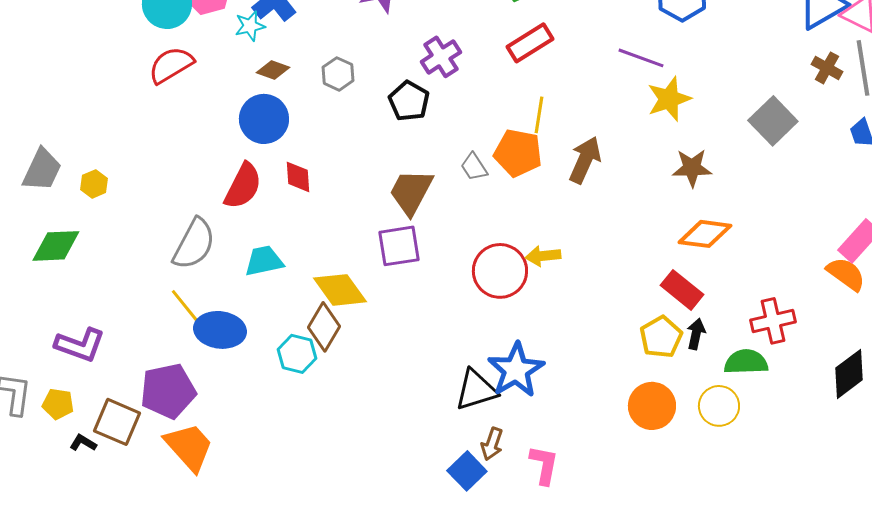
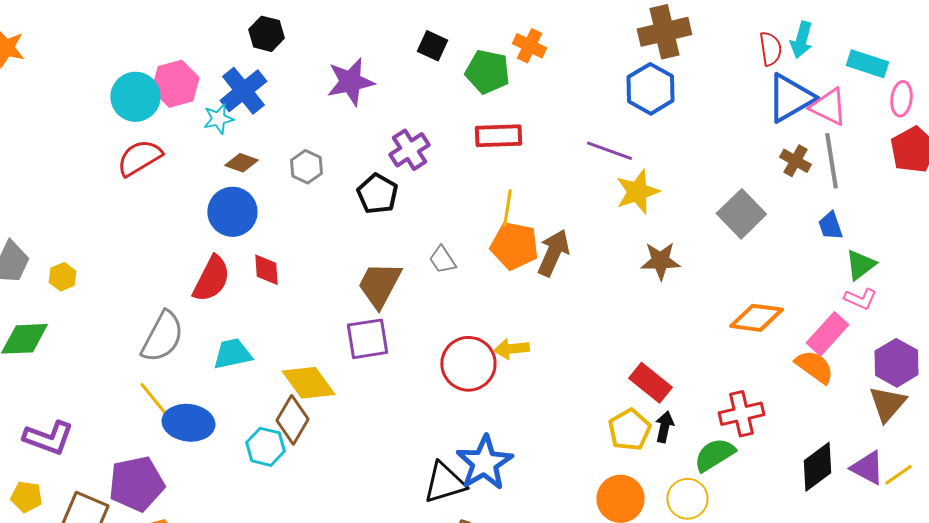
red rectangle: (530, 43) -> (498, 136), turned 30
orange pentagon: (518, 153) -> (514, 246), moved
orange diamond: (705, 234) -> (756, 318), moved
green semicircle: (746, 362) -> (714, 455), turned -30

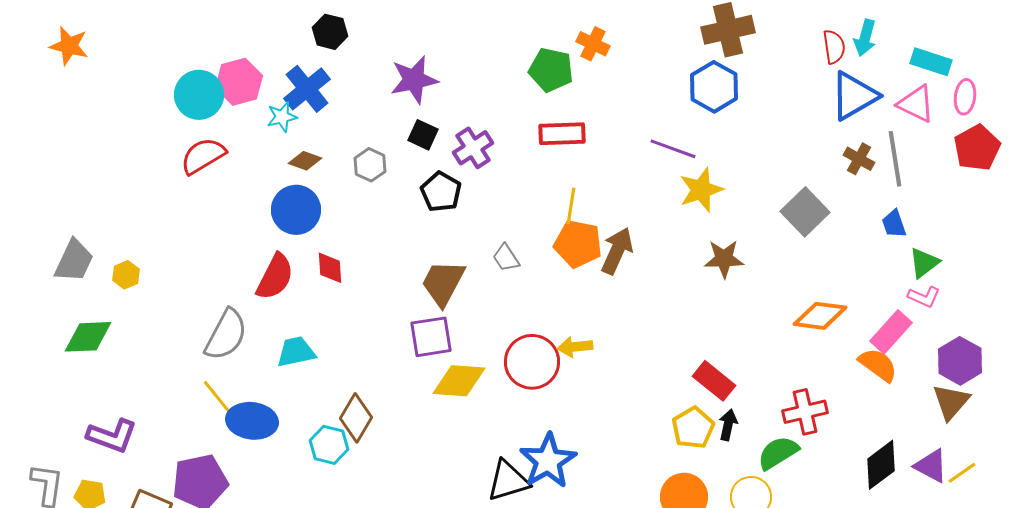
black square: (432, 46) -> (423, 135), moved
pink triangle: (828, 107) -> (916, 104), moved
yellow diamond: (308, 383) -> (459, 381), moved, turned -50

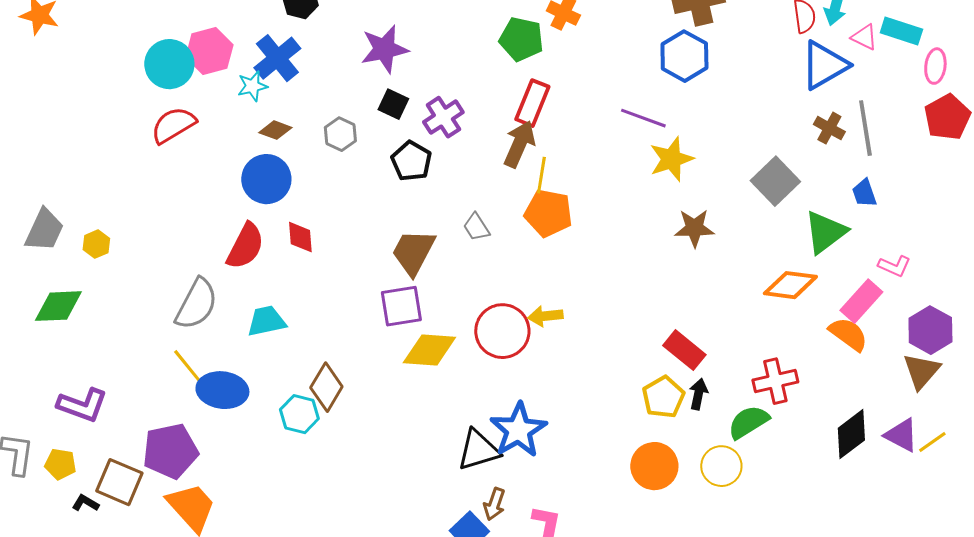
pink triangle: (916, 104) -> (864, 37), moved, size x0.7
red rectangle: (562, 134) -> (532, 103), turned -66
brown arrow: (617, 251) -> (519, 144), moved
green triangle: (924, 263) -> (825, 232), moved, size x1.4

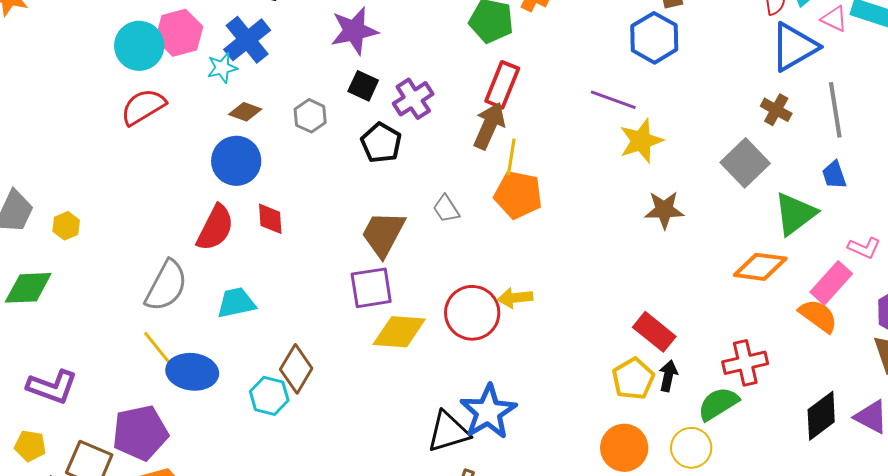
brown cross: (829, 128) -> (776, 110), moved

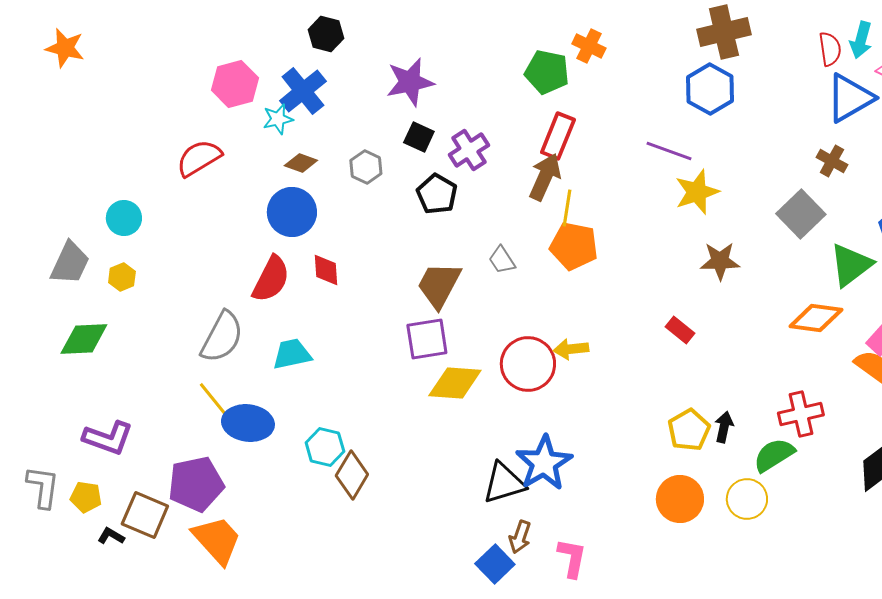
cyan circle: (139, 46) -> (124, 218), moved, size x0.7
red rectangle: (654, 332) -> (680, 330), moved, size x0.7
brown diamond: (296, 369) -> (352, 475), moved

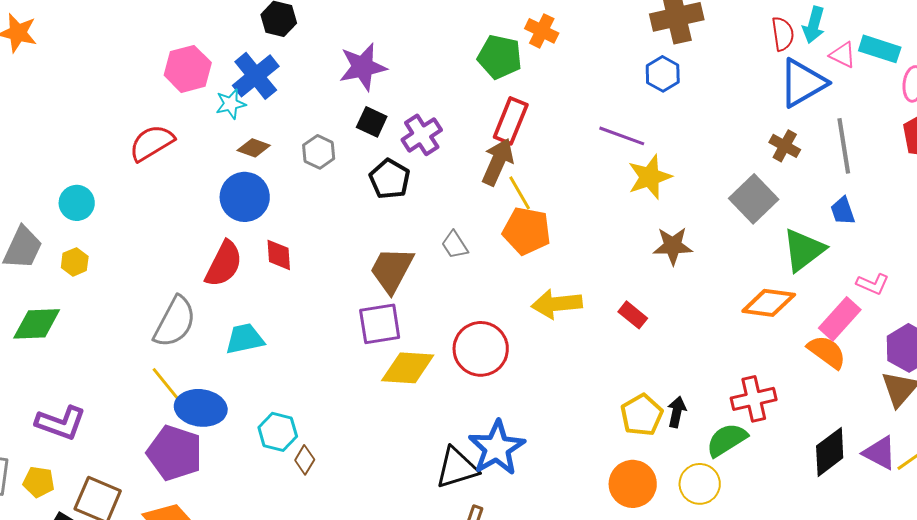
blue hexagon: (710, 89) -> (663, 74), size x0.7
yellow line: (567, 208) -> (520, 193), turned -39
yellow arrow: (571, 349) -> (557, 304), moved, size x1.4
brown diamond: (352, 475) -> (305, 460), size x0.6
purple pentagon: (196, 484) -> (175, 453), moved, turned 30

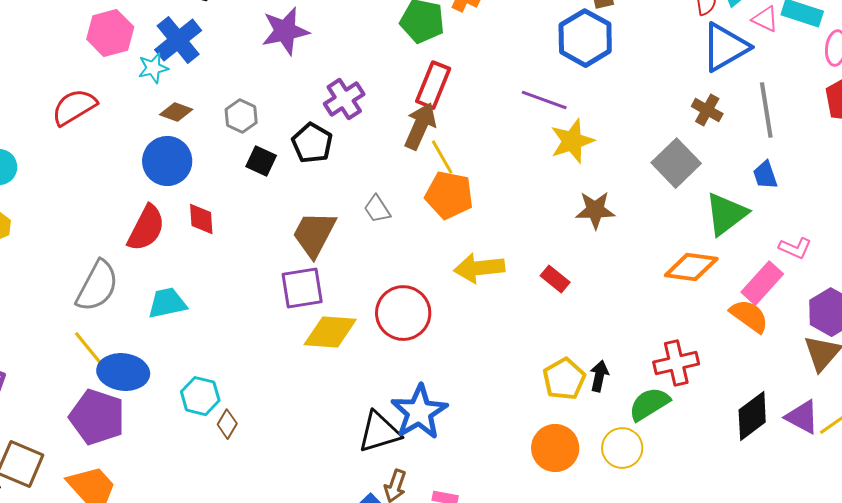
blue hexagon: (663, 74) -> (585, 38), size x1.6
black square: (372, 122) -> (261, 161), moved

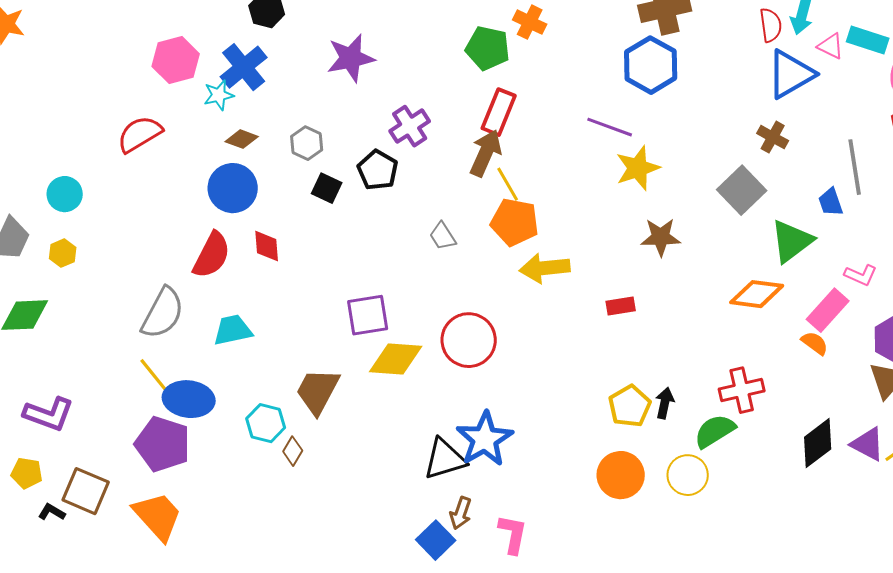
gray line: (766, 110) -> (855, 167), moved
brown trapezoid: (314, 234) -> (318, 391), moved
yellow arrow: (479, 268) -> (545, 268), moved
red rectangle: (555, 279) -> (621, 306), turned -48
orange semicircle: (749, 316) -> (815, 343), size x0.7

